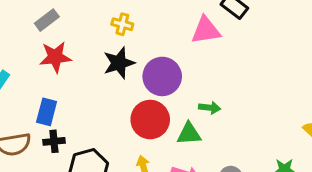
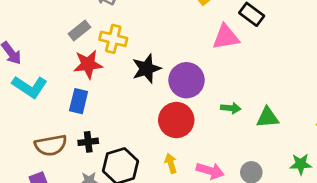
yellow cross: (122, 24) -> (113, 39), moved, size x1.4
blue rectangle: (47, 112) -> (79, 101), moved
green triangle: (189, 134) -> (268, 117), moved

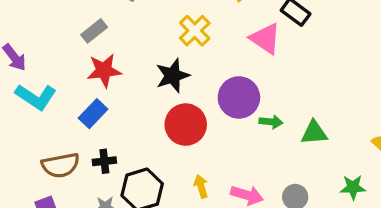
pink triangle: (226, 37) -> (265, 39), turned 44
yellow cross: (113, 39) -> (195, 31), moved, turned 32
purple circle: (187, 80) -> (239, 97), moved
blue rectangle: (79, 101) -> (93, 114), turned 30
red circle: (176, 120) -> (186, 125), moved

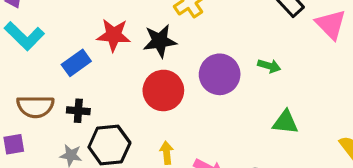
pink triangle: (265, 39) -> (331, 24), moved
red star: (104, 71) -> (114, 35), moved
green arrow: (271, 122) -> (269, 66), moved

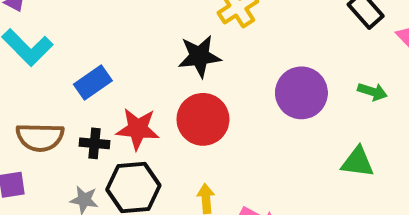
red star: (114, 35) -> (138, 129), moved
green arrow: (269, 66) -> (373, 92), moved
purple circle: (220, 74) -> (301, 93), moved

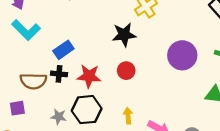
red circle: (203, 119) -> (126, 71), size x0.6
black cross: (94, 143) -> (59, 74), moved

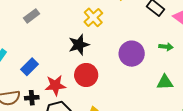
red circle: (126, 71) -> (86, 75), size x1.5
black cross: (59, 74) -> (32, 98), moved

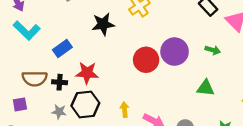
black star: (79, 45) -> (103, 24), moved
red circle: (86, 75) -> (146, 60), moved

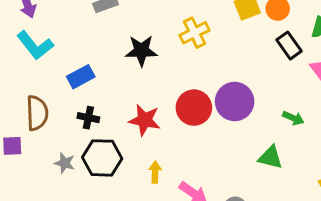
green arrow: (213, 50) -> (293, 118), moved
red star: (87, 73) -> (145, 120), moved
brown semicircle: (35, 79) -> (37, 113), turned -100
black cross: (60, 82) -> (88, 118), moved

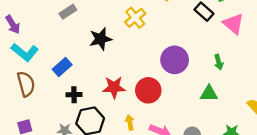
red circle: (194, 108) -> (148, 90), moved
brown semicircle: (37, 113) -> (26, 84), moved
green arrow: (293, 118) -> (219, 62), turned 64

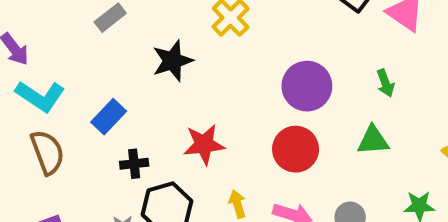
red circle: (148, 90) -> (296, 149), moved

